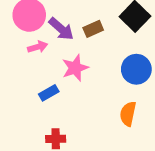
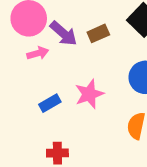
pink star: (75, 68) -> (89, 94), moved

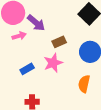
brown rectangle: (98, 33) -> (59, 42), moved

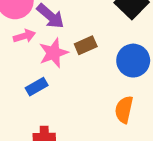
pink star: (53, 63) -> (53, 53), moved

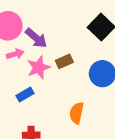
orange semicircle: (124, 110) -> (77, 113), moved

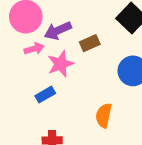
purple arrow: (36, 38) -> (58, 31), turned 115
brown rectangle: (64, 61) -> (90, 43), moved

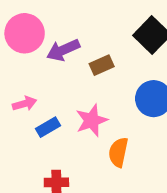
pink arrow: (34, 49) -> (25, 104), moved
pink star: (61, 64) -> (92, 120), moved

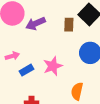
brown rectangle: (102, 65) -> (69, 25), moved, turned -64
orange semicircle: (118, 152) -> (77, 91), moved

